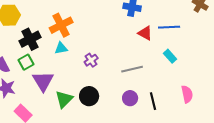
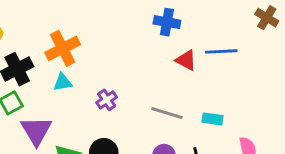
cyan rectangle: (170, 56) -> (212, 119), moved, turned -40
gray line: (132, 69) -> (167, 113), turned 30

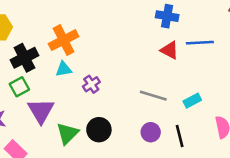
blue cross: (167, 22) -> (167, 16), moved
purple cross: (107, 100) -> (91, 84), moved
cyan rectangle: (212, 119) -> (192, 101), turned -36

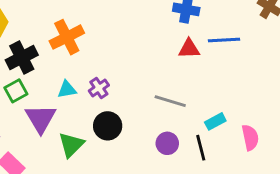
red triangle: (170, 50) -> (189, 49), turned -30
cyan triangle: (64, 69) -> (67, 89), moved
cyan rectangle: (192, 101) -> (215, 121), moved
black circle: (99, 130) -> (108, 126), moved

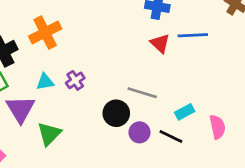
red triangle: (189, 49) -> (160, 43), turned 45
black circle: (108, 126) -> (116, 113), moved
black line: (201, 148) -> (171, 136), turned -50

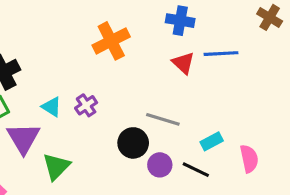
orange cross: (45, 33) -> (111, 41), moved
cyan triangle: (45, 82) -> (52, 107), turned 42

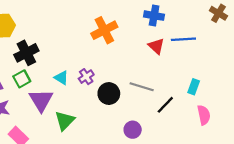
cyan rectangle: (212, 141) -> (194, 87), moved, turned -42
black circle: (133, 143) -> (109, 94), moved
purple circle: (160, 165) -> (133, 130), moved
black line: (196, 170) -> (165, 105), moved, turned -72

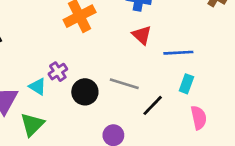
blue line: (183, 39) -> (178, 53), moved
cyan triangle: (61, 78) -> (38, 86), moved

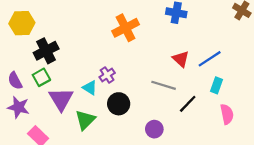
red triangle: (142, 35) -> (181, 59), moved
blue line: (178, 53) -> (210, 59), turned -30
black circle: (85, 92) -> (119, 104), moved

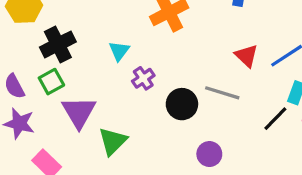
cyan triangle: (90, 88) -> (119, 51), moved, turned 35
black circle: (119, 104) -> (182, 104), moved
black line: (188, 104) -> (275, 119), moved

